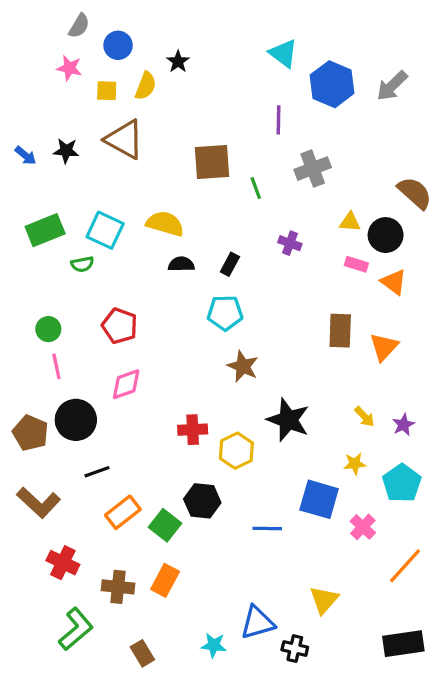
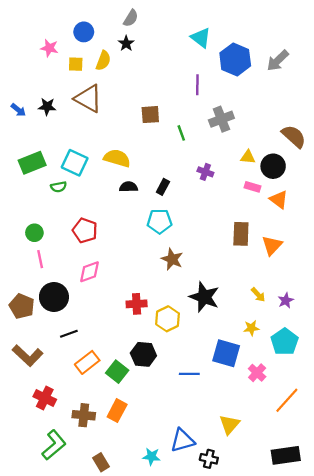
gray semicircle: (79, 26) -> (131, 18), moved
brown square: (212, 162) -> (150, 115), size x0.7

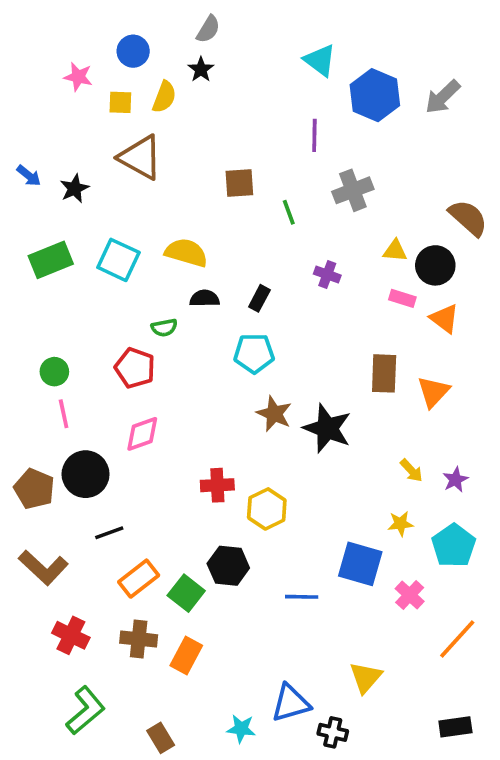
black star: (47, 107) -> (75, 188), moved, turned -30
green semicircle: (59, 187) -> (164, 328), moved
black star: (204, 297) -> (327, 428), moved
brown cross: (84, 415) -> (139, 639), moved
black rectangle: (286, 455) -> (455, 727), size x0.7

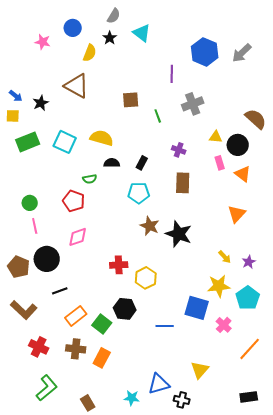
cyan triangle: (320, 60) -> (142, 33), moved
yellow square: (120, 102) -> (13, 116), moved
pink rectangle: (402, 298) -> (220, 163), turned 56
brown rectangle: (384, 373) -> (183, 183), moved
yellow star: (400, 524) -> (219, 286), size x1.6

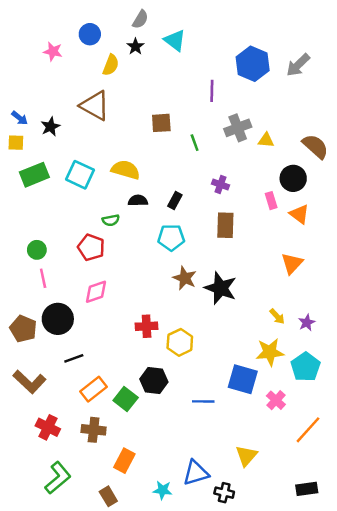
yellow triangle: (216, 137) -> (266, 140), moved
orange rectangle: (102, 358) -> (124, 461), moved

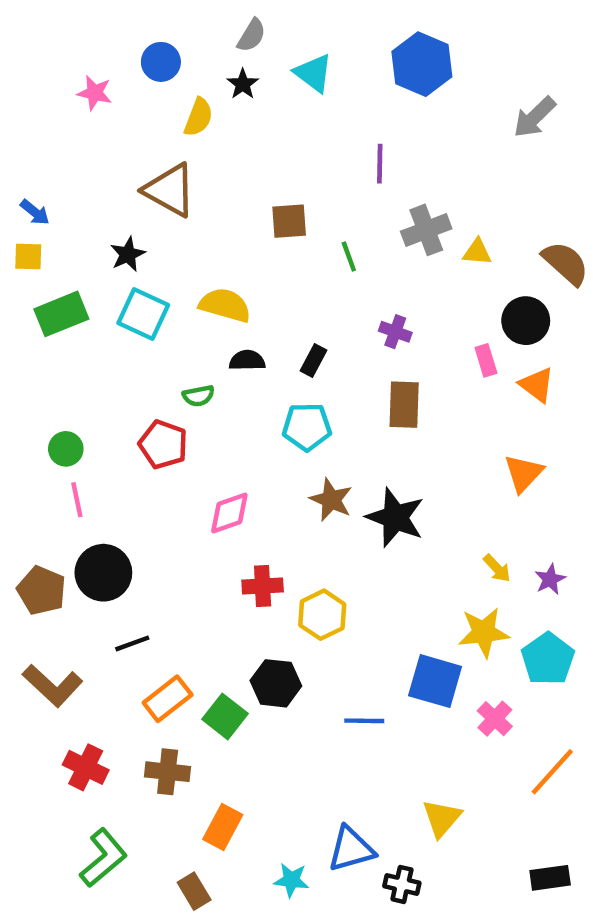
blue hexagon: (253, 64) -> (422, 64), moved
black star: (50, 127) -> (128, 254), moved
pink diamond: (96, 292) -> (229, 513), moved

